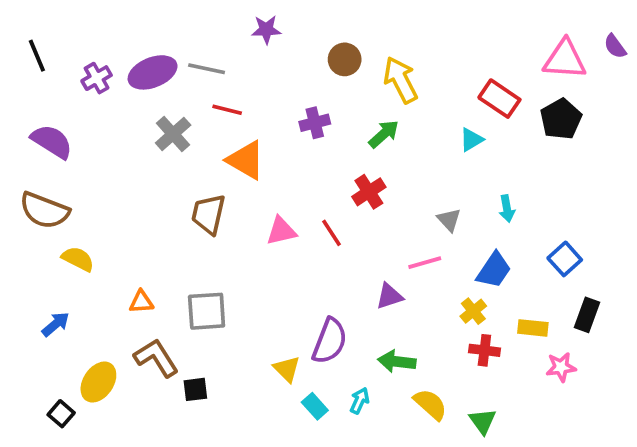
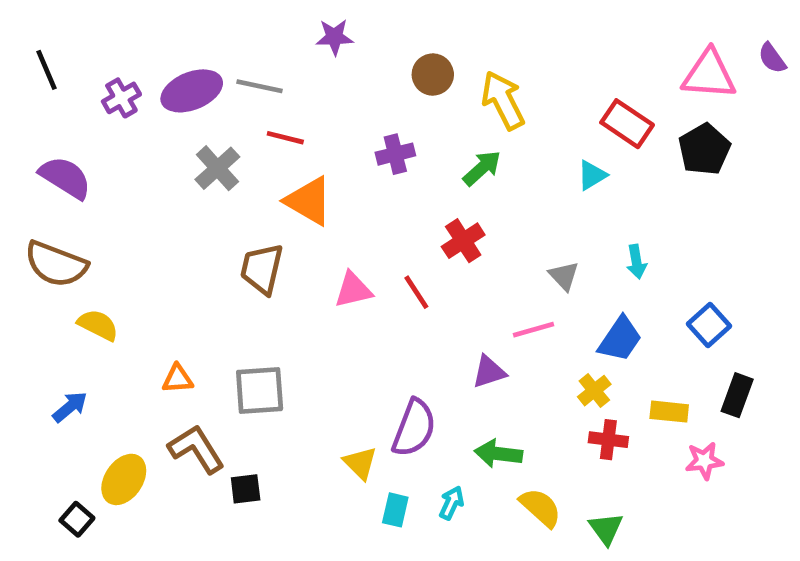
cyan rectangle: (315, 406) -> (395, 510), turned 55

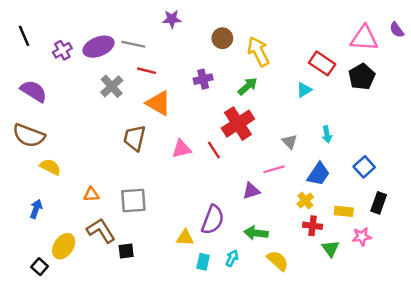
red cross: (463, 241) -> (238, 124), size x1.5
blue arrow: (70, 407) -> (36, 209), turned -30
yellow triangle: (360, 463) -> (185, 238), turned -42
green triangle: (606, 529) -> (331, 249), moved

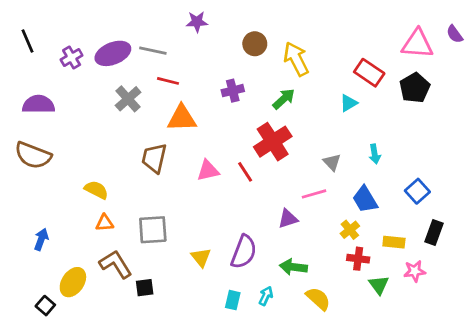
purple semicircle: (34, 91) -> (38, 104), turned -32
orange triangle: (159, 103) -> (182, 118), turned -32
yellow semicircle: (50, 167) -> (96, 190), moved
blue trapezoid: (319, 174) -> (365, 199), turned 115
yellow triangle: (185, 238) -> (201, 257), moved, turned 48

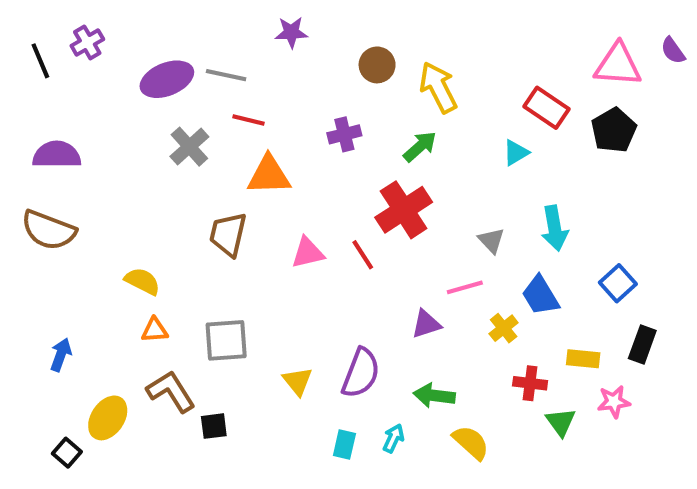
purple cross: (72, 58) -> (87, 42), moved
cyan arrow: (375, 154) -> (555, 228), size x1.5
yellow cross: (350, 230) -> (504, 328), moved

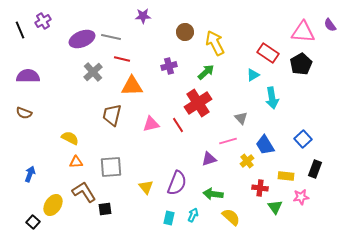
cyan arrow: (555, 228) -> (272, 98), moved
brown semicircle: (49, 230) -> (24, 113), size x0.6

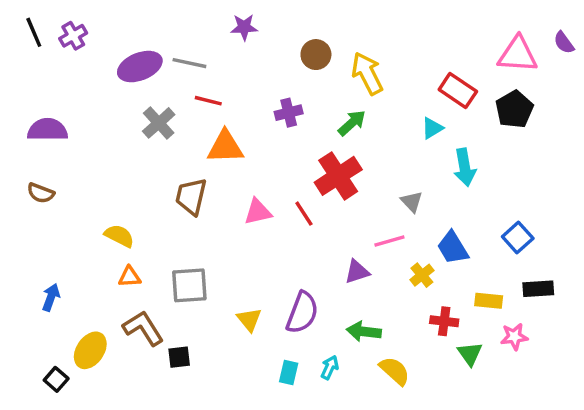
black line: (20, 30) -> (34, 32), moved
black rectangle: (315, 169) -> (538, 289), turned 66

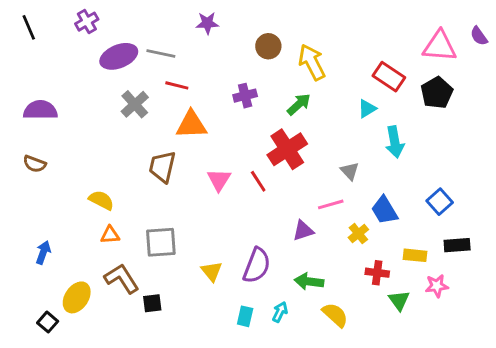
purple cross: (73, 36) -> (87, 22), moved
pink triangle: (258, 212) -> (219, 180), turned -45

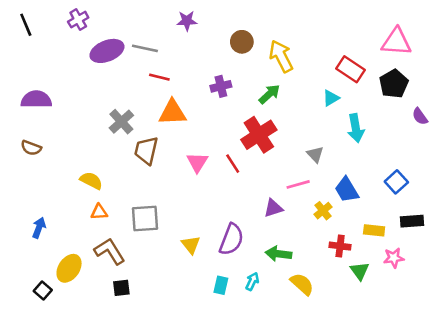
purple semicircle: (479, 36) -> (420, 116), moved
gray cross: (135, 104) -> (121, 122), moved
black square: (152, 303) -> (121, 288), moved

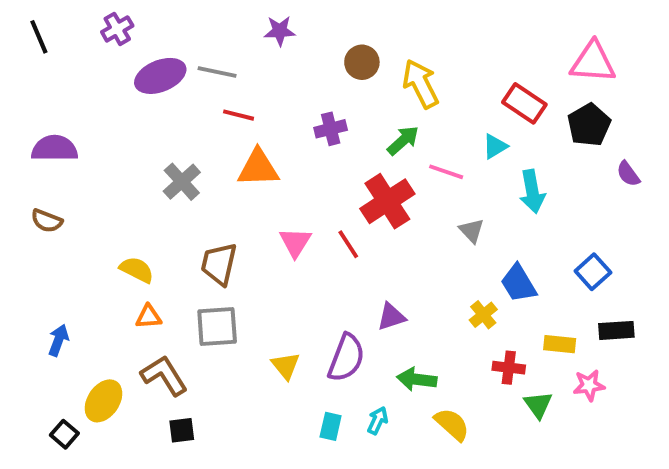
brown trapezoid: (146, 150) -> (219, 264), moved
pink line: (298, 184) -> (446, 172), moved, turned 35
purple triangle: (273, 208) -> (391, 317), moved

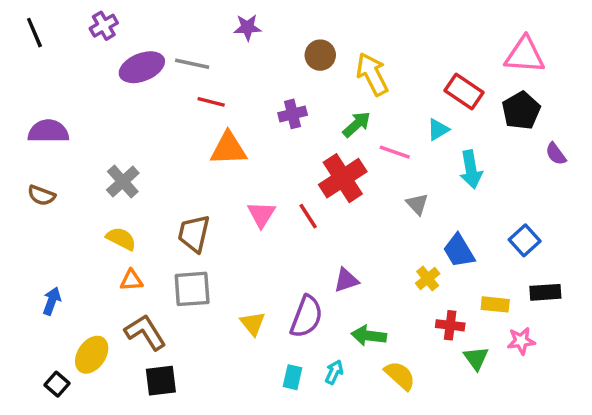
gray cross: (182, 182) -> (123, 182), moved
black square: (182, 430) -> (161, 381), size x1.4

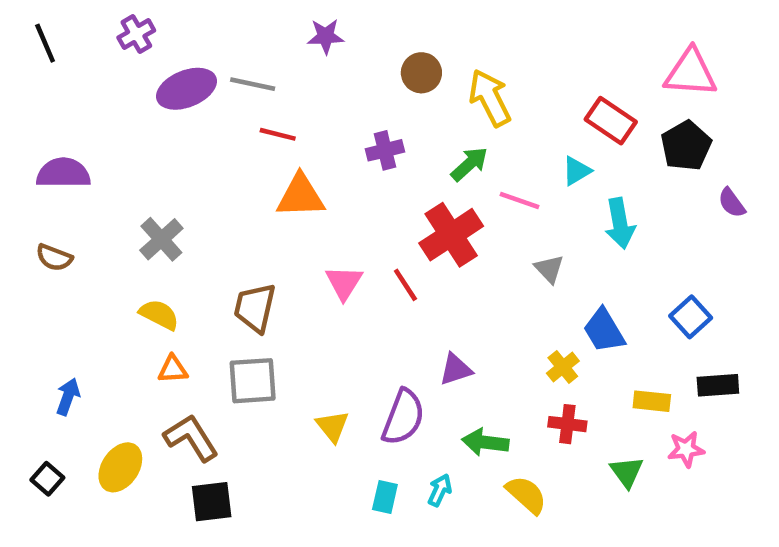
red cross: (450, 325) -> (567, 424), moved
black square: (57, 384) -> (47, 479), moved

